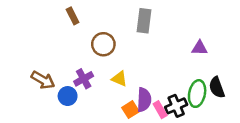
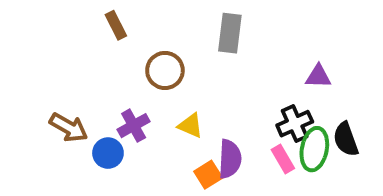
black cross: (176, 106) -> (295, 124), moved
pink rectangle: (160, 110) -> (283, 159), moved

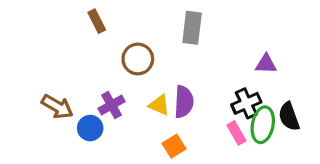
purple semicircle: (230, 159) -> (184, 102), moved

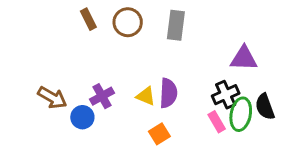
brown circle: (138, 59) -> (128, 22), moved
purple triangle: (266, 64) -> (244, 58), size x1.4

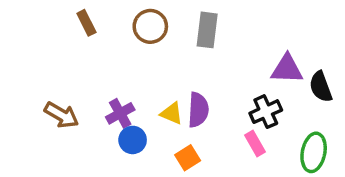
brown rectangle: (88, 19) -> (86, 23), moved
black semicircle: (265, 107) -> (321, 87), moved
green ellipse: (241, 114) -> (314, 152), moved
blue circle: (82, 117) -> (133, 140), moved

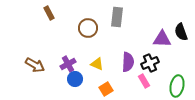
brown circle: (150, 26) -> (88, 28), moved
black semicircle: (321, 87) -> (181, 32), moved
purple semicircle: (198, 110) -> (128, 62), moved

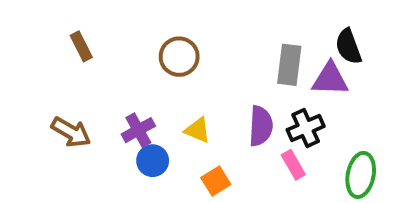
brown rectangle: (49, 13) -> (81, 46), moved
gray rectangle: (117, 17) -> (289, 65), moved
black semicircle: (181, 32) -> (348, 46), moved

